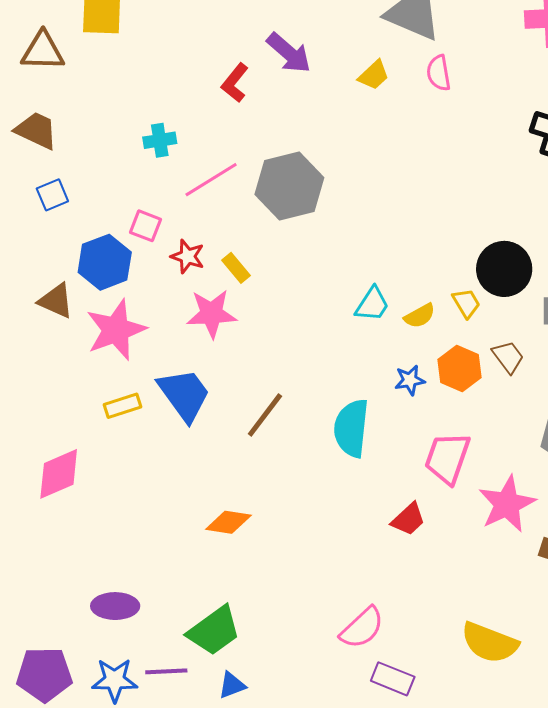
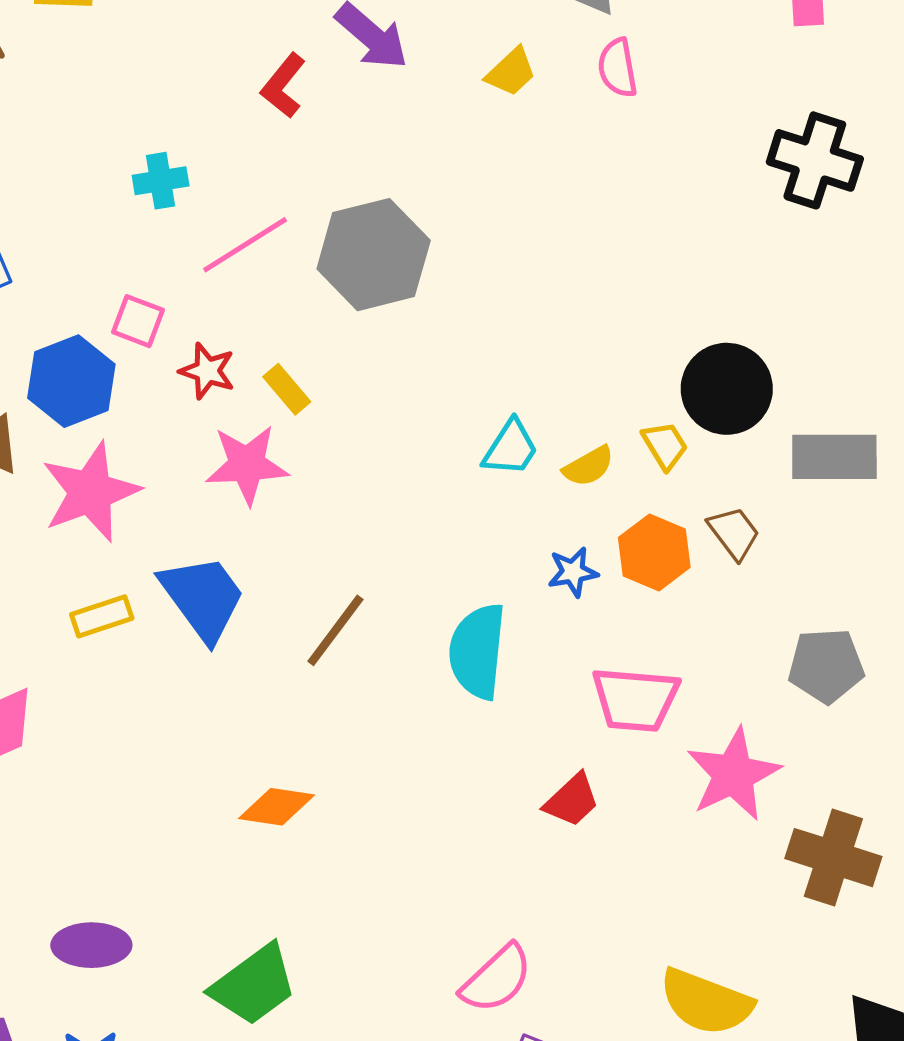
pink trapezoid: (447, 458) -> (635, 699), turned -104

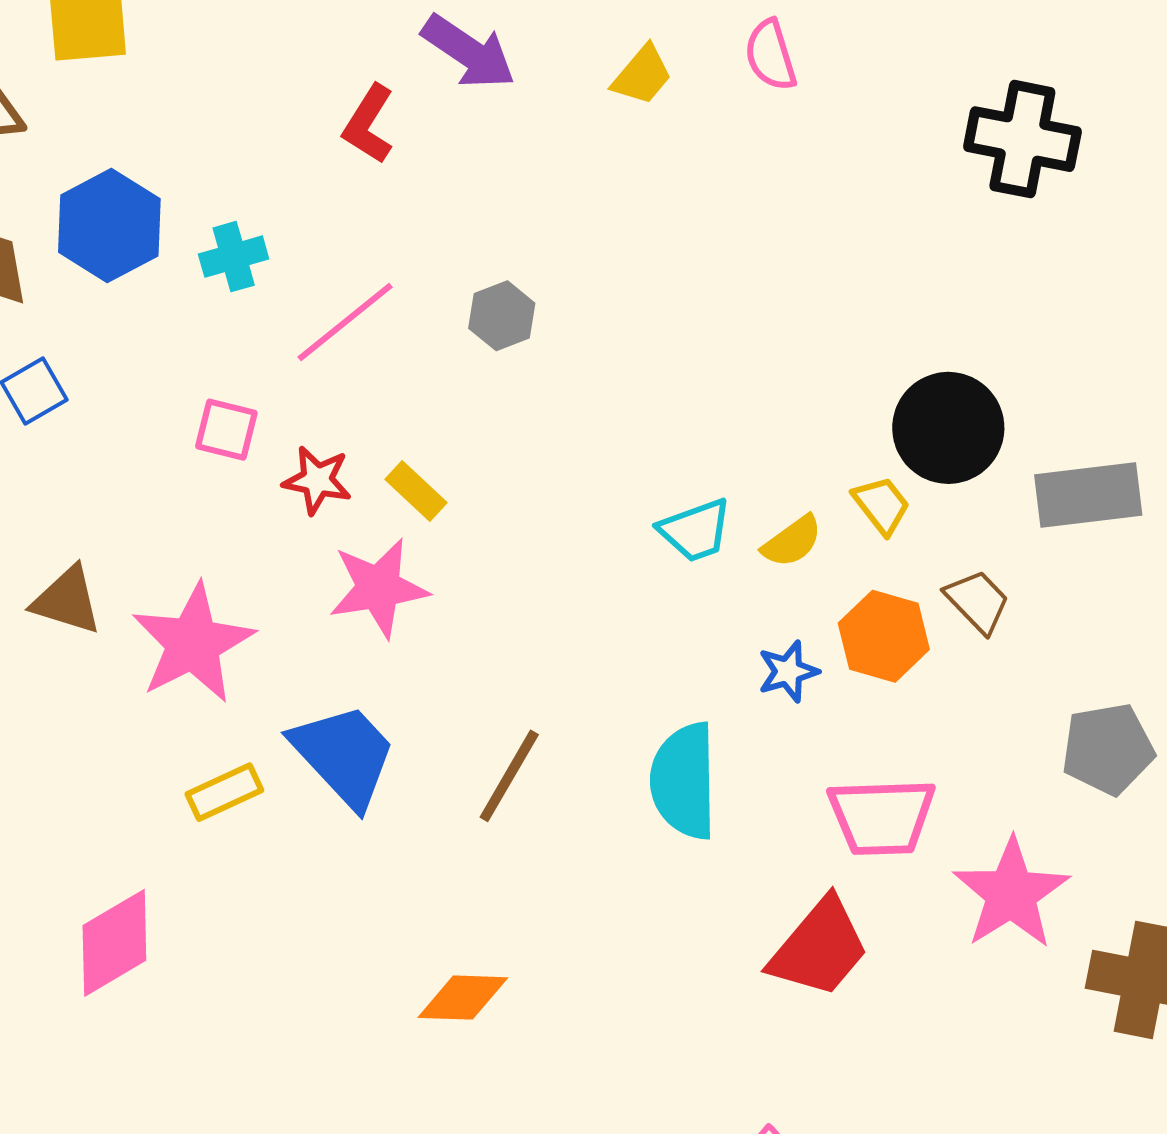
gray hexagon: (374, 255) -> (502, 316), size x0.5
blue hexagon: (71, 381) -> (109, 225), moved
cyan trapezoid: (511, 448) -> (695, 530), turned 44
red trapezoid: (572, 800) -> (819, 948), size x1.5

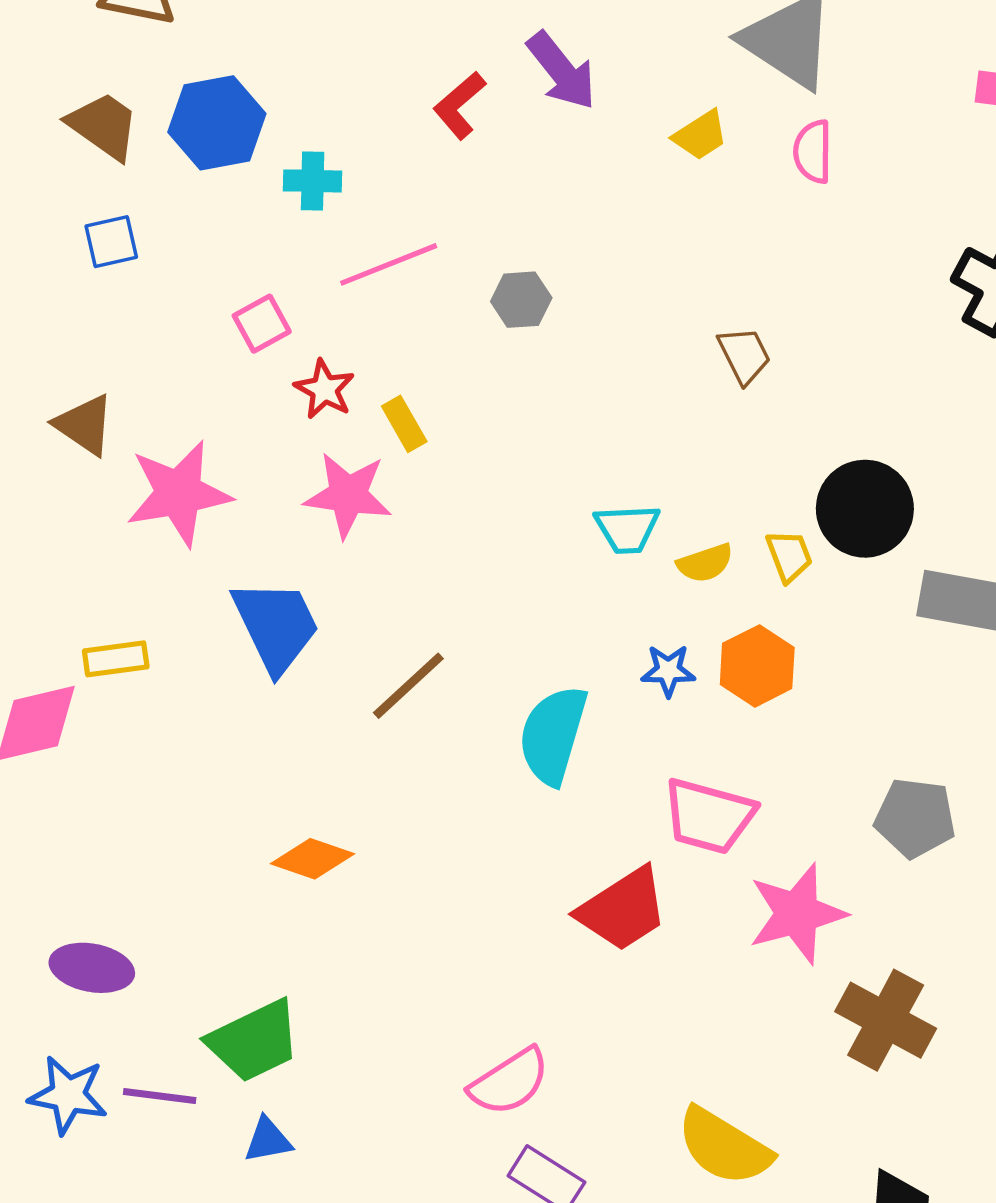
pink square: (226, 430) -> (262, 324), turned 30
brown trapezoid: (977, 601) -> (744, 355), moved
yellow rectangle: (224, 792) -> (116, 659), moved

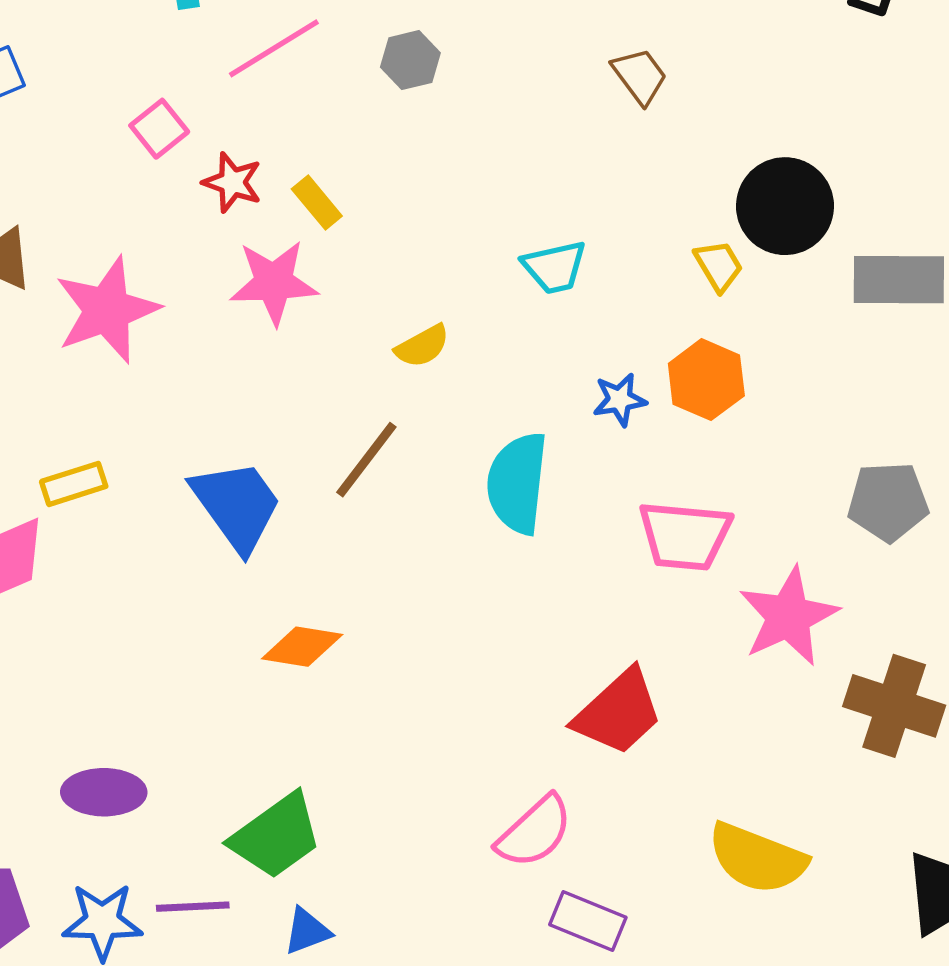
yellow semicircle: (705, 563) -> (422, 346), moved
blue trapezoid: (276, 626) -> (237, 505), moved
red trapezoid: (623, 909) -> (618, 712), moved

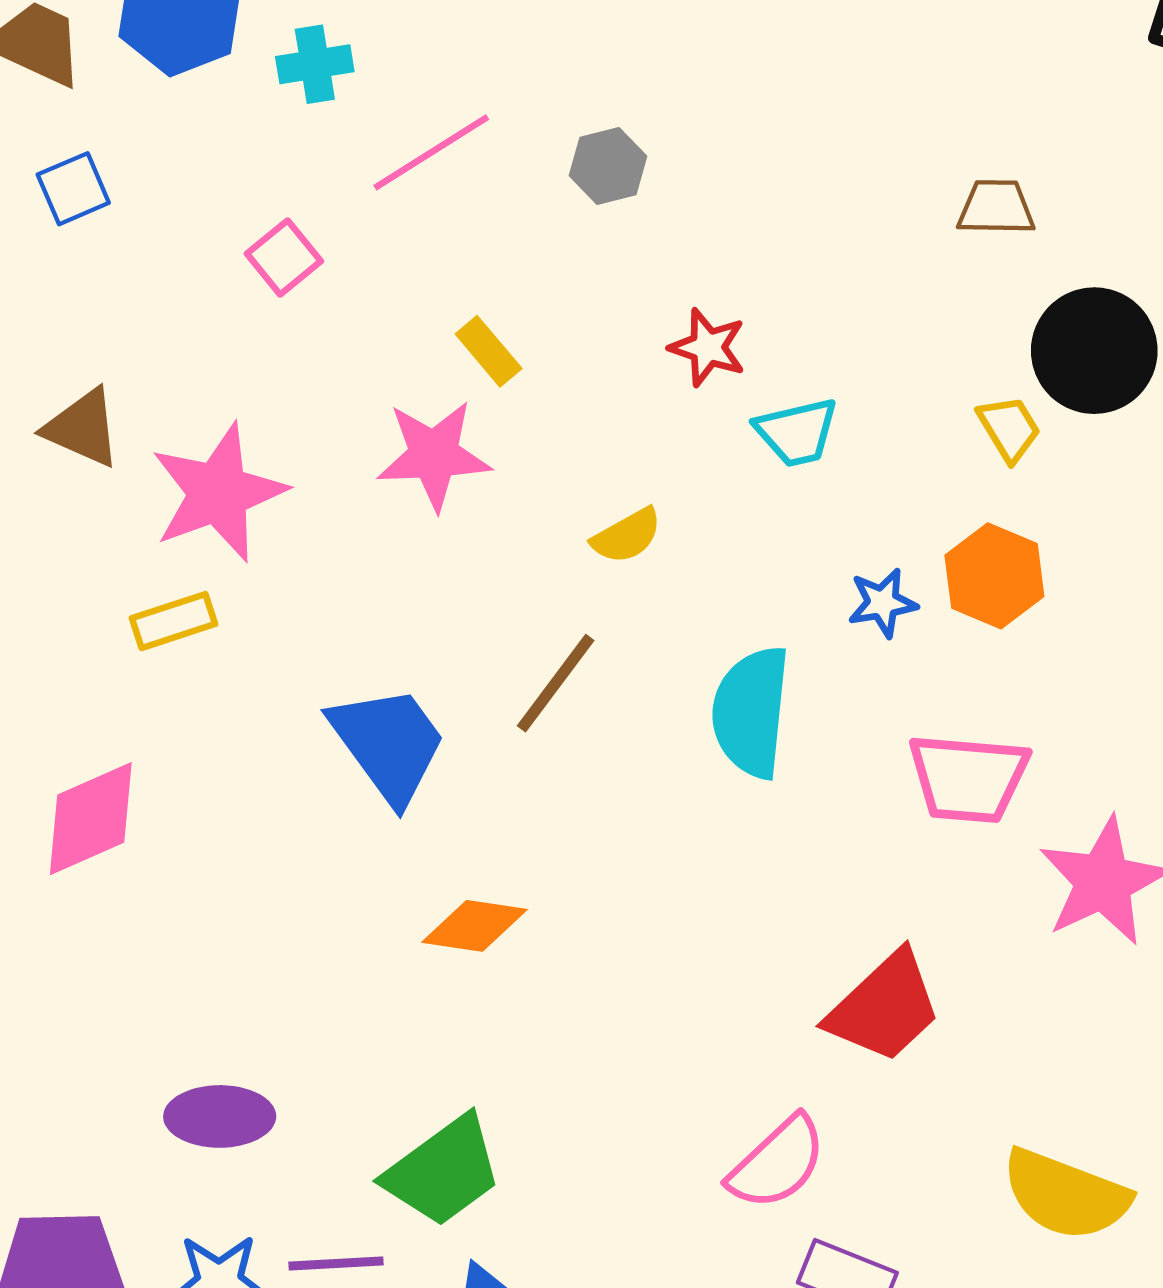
brown trapezoid: (640, 76) -> (996, 208), moved, turned -52
red star: (232, 182) -> (708, 347), moved
yellow rectangle: (74, 484) -> (174, 621), moved

